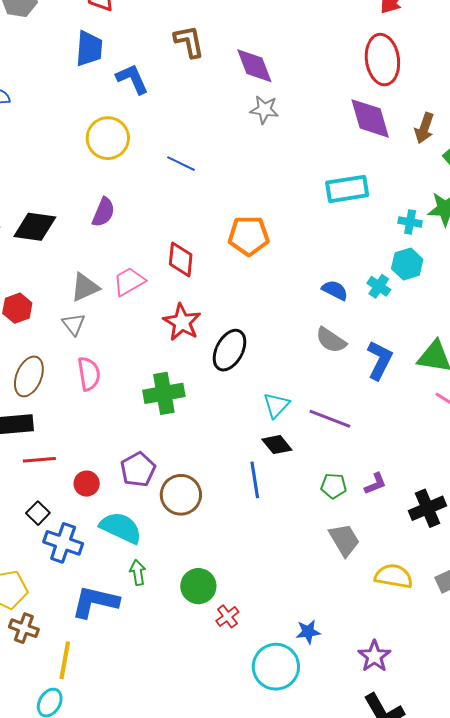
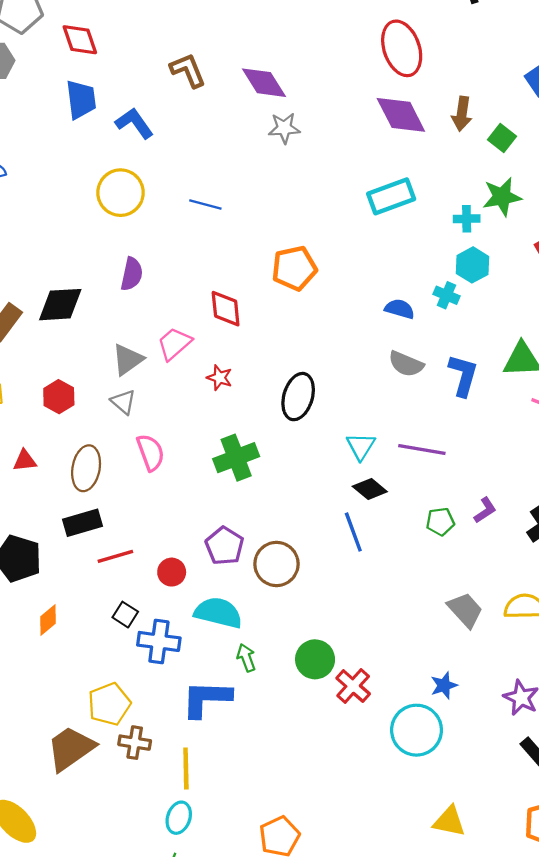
red star: (182, 322) -> (220, 378), moved, size x0.6
gray trapezoid: (344, 540) -> (465, 610), moved
red cross: (227, 616) -> (353, 686), size x1.4

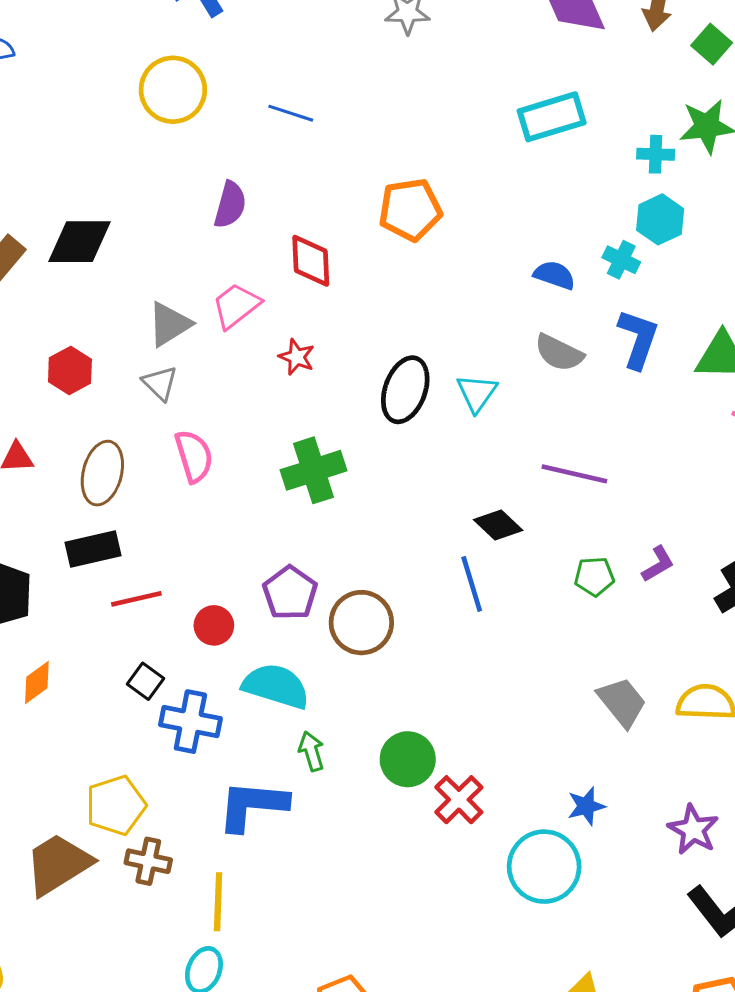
purple semicircle: (132, 274) -> (230, 205), moved
blue L-shape: (463, 375) -> (638, 339), moved
cyan triangle: (361, 446) -> (477, 393), moved

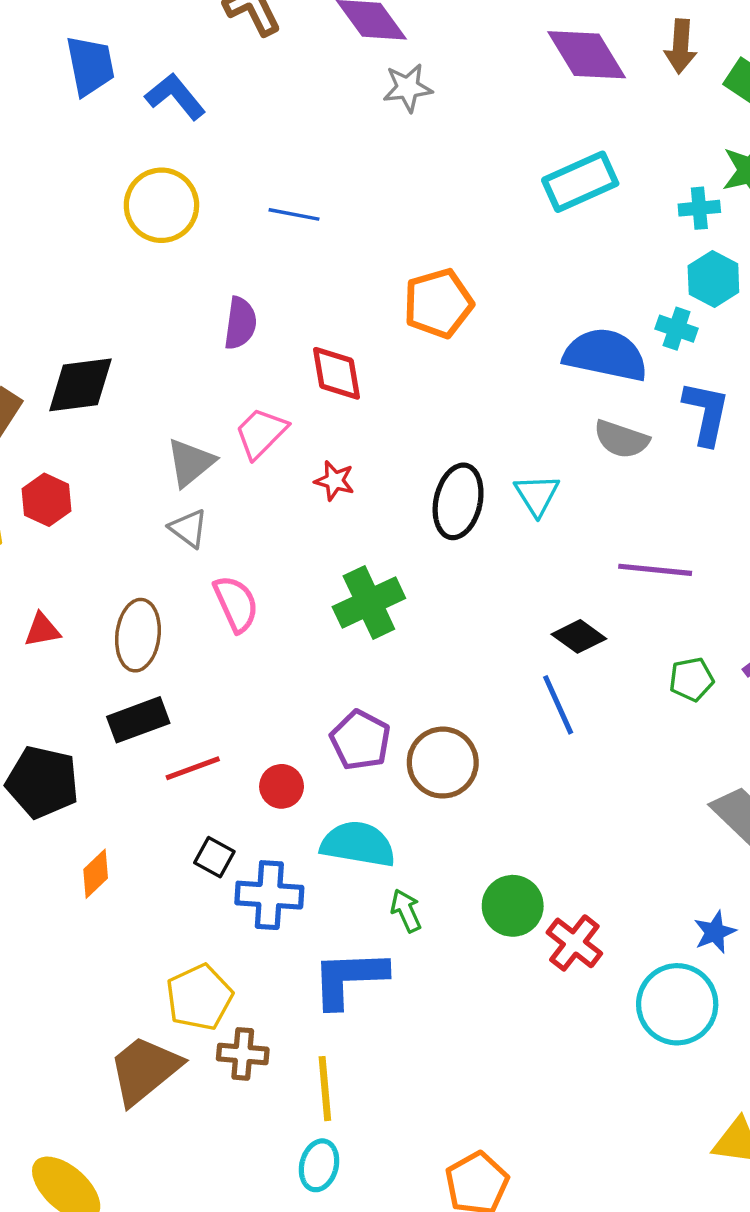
blue semicircle: (554, 275) -> (606, 355), size x1.8
red hexagon: (70, 371) -> (47, 500), moved

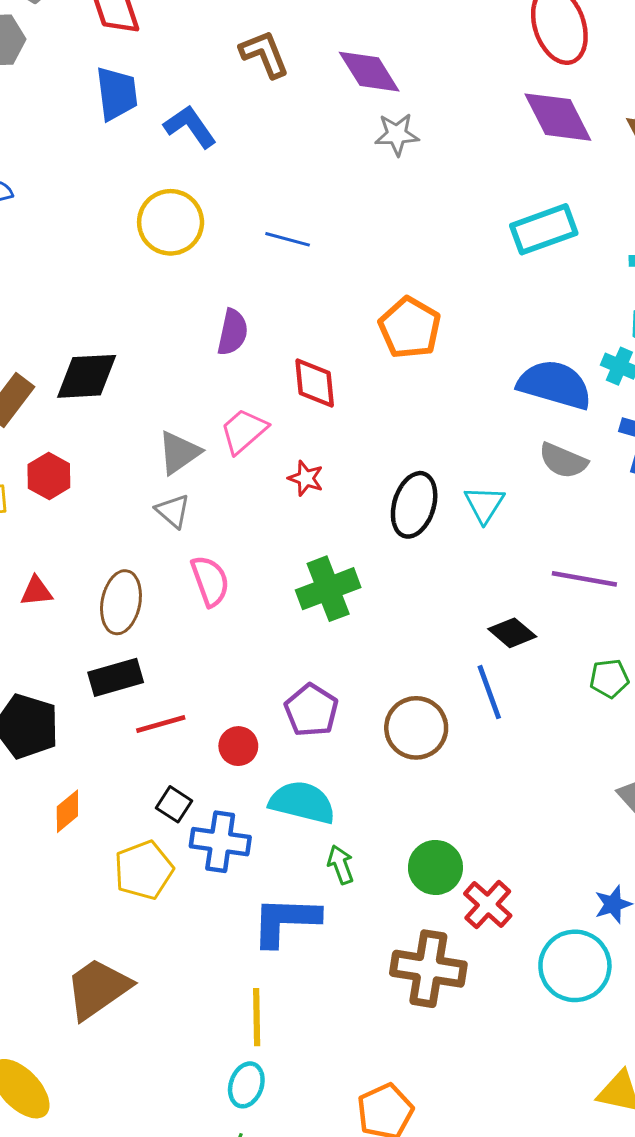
orange pentagon: (438, 303) -> (410, 328), turned -30
brown circle: (443, 763) -> (416, 728), moved
yellow pentagon: (199, 997) -> (144, 870), moved
brown cross: (243, 1054) -> (428, 969), moved, size x1.6

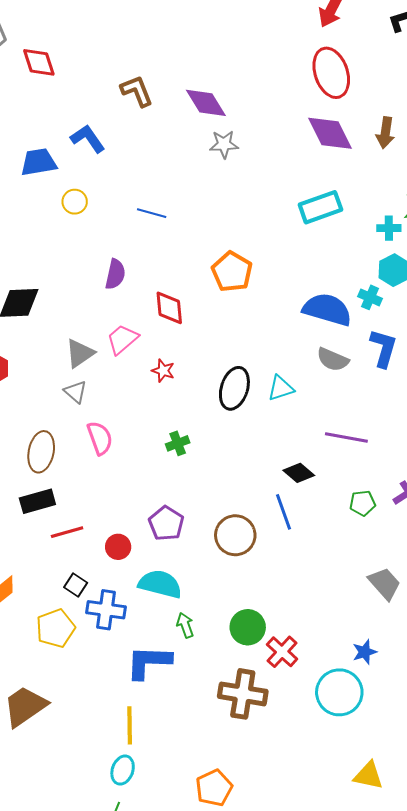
blue trapezoid: (117, 94) -> (39, 162), moved, turned -93
yellow circle: (171, 222) -> (75, 202), size x0.6
cyan triangle: (484, 504) -> (281, 388), turned 40
green cross: (328, 589) -> (178, 443), size x0.6

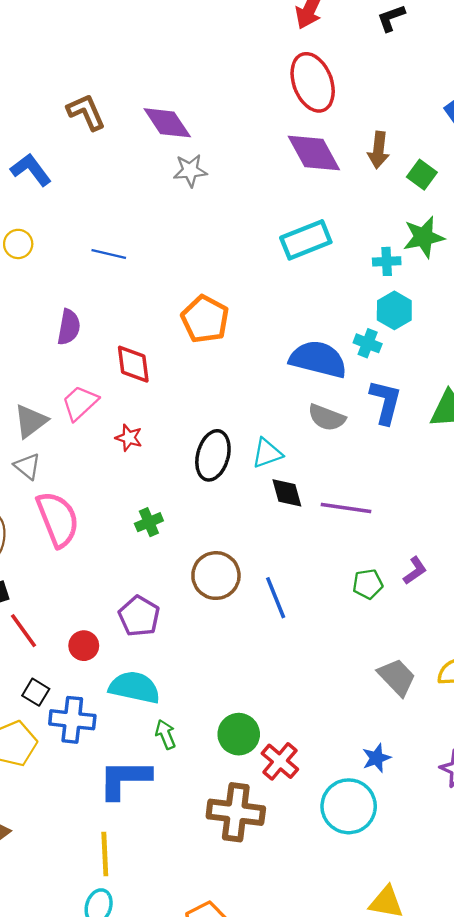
pink semicircle: (100, 438) -> (58, 519), size x1.4
black diamond: (299, 473) -> (287, 493), moved, turned 36
red line: (67, 532) -> (23, 631), turned 72
brown circle: (235, 535) -> (216, 576), moved

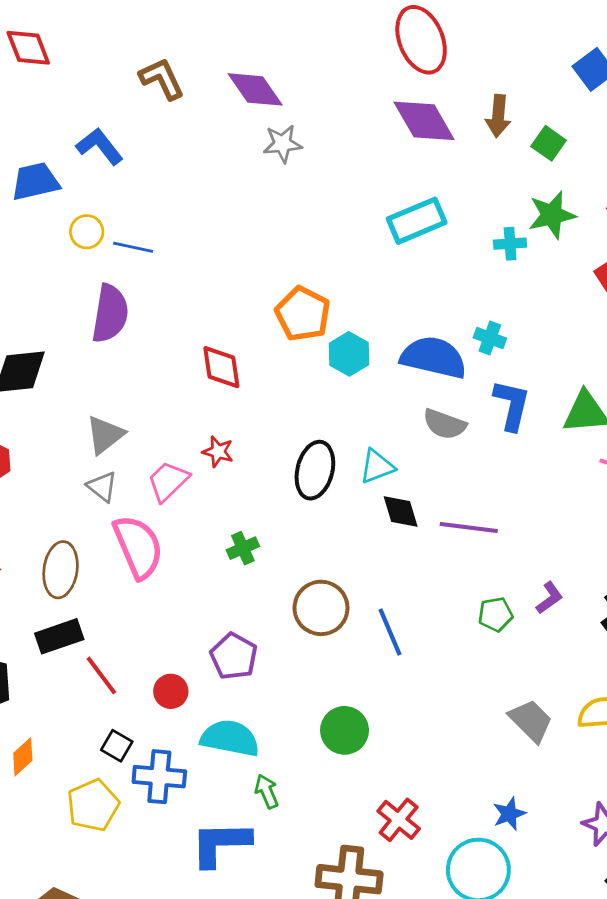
blue line: (109, 254) -> (133, 247), moved
cyan hexagon: (394, 310) -> (349, 354), moved
purple semicircle: (69, 327) -> (110, 313), moved, size x1.4
pink trapezoid: (80, 403) -> (168, 481), moved
green circle: (239, 734) -> (345, 730), moved

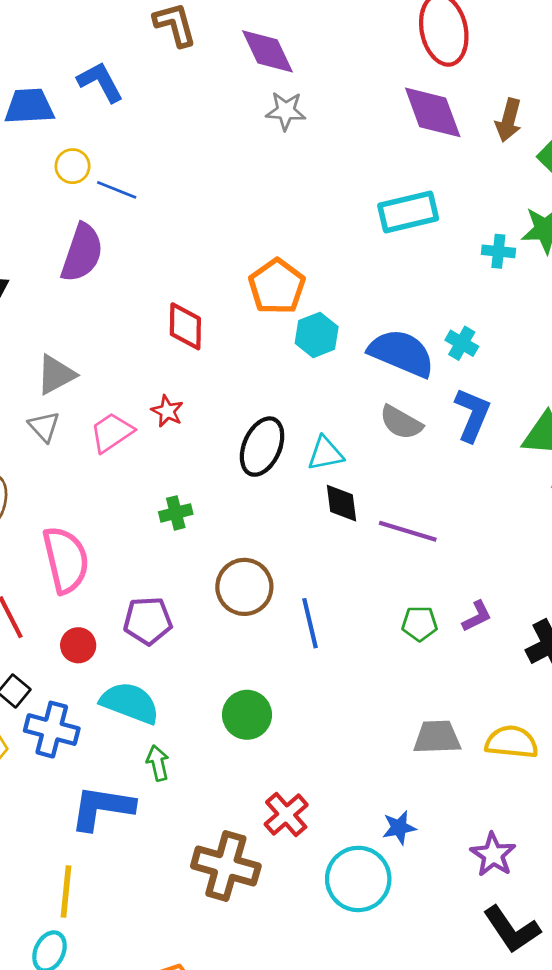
pink semicircle: (138, 547) -> (66, 560), moved
purple pentagon: (234, 656) -> (148, 621), turned 30
gray trapezoid: (531, 721) -> (437, 737), turned -57

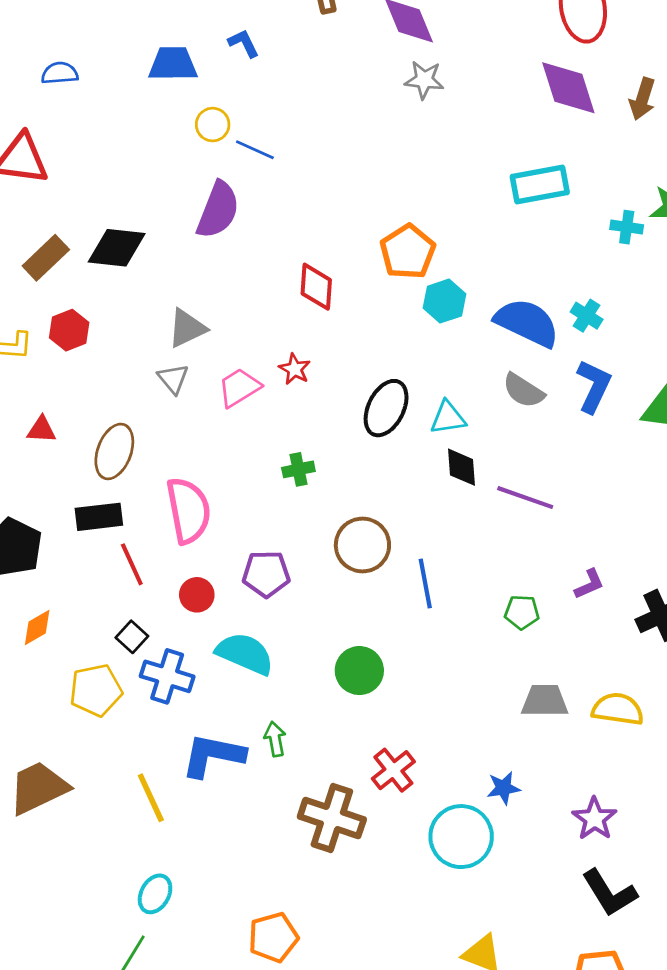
blue L-shape: (100, 82) -> (244, 43), size x0.7
green pentagon: (420, 624) -> (522, 612), moved
green arrow: (158, 763) -> (275, 739), moved
yellow line: (66, 891) -> (151, 798), moved, turned -33

